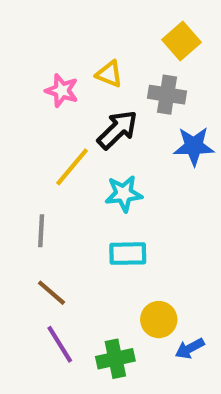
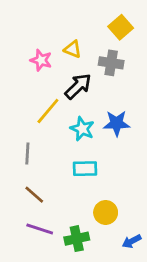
blue star: (194, 146) -> (117, 123), moved
cyan star: (124, 194) -> (82, 129), turned 30
purple line: (60, 344) -> (40, 229), turned -40
blue arrow: (190, 348) -> (132, 241), moved

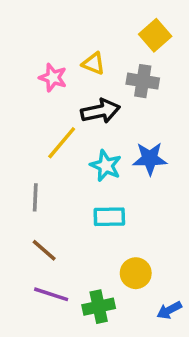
black arrow: (78, 86) -> (100, 111), turned 32

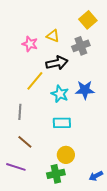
gray cross: (143, 81) -> (81, 46), turned -30
yellow circle: (136, 273) -> (66, 155), moved
purple line: (51, 294) -> (16, 167), moved

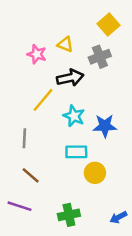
blue star: (85, 90) -> (105, 126), moved
yellow circle: (66, 155) -> (95, 173), moved

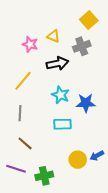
yellow line: (43, 100) -> (23, 81), moved
yellow circle: (95, 173) -> (78, 160), moved
green cross: (69, 215) -> (44, 176), moved
blue arrow: (118, 217) -> (97, 156), moved

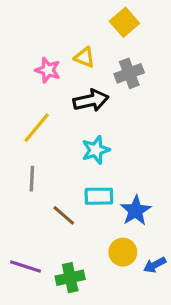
yellow square: (89, 20) -> (124, 22), moved
cyan star: (60, 95) -> (96, 150), turned 30
blue star: (86, 103) -> (136, 211), moved, turned -30
brown line: (25, 143) -> (64, 215), moved
blue arrow: (97, 156) -> (155, 265), moved

